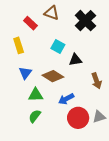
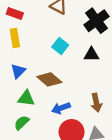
red rectangle: (30, 23) -> (15, 13), moved, turned -32
black triangle: (75, 60) -> (91, 54), moved
brown arrow: (97, 81) -> (96, 103), moved

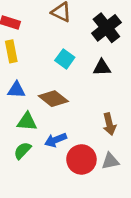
blue triangle: (18, 71) -> (16, 90), turned 49
blue arrow: (61, 108) -> (56, 140), moved

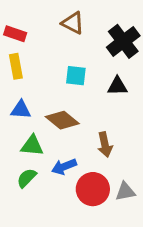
cyan square: (65, 59) -> (76, 76), turned -30
brown arrow: (109, 124) -> (105, 145), moved

